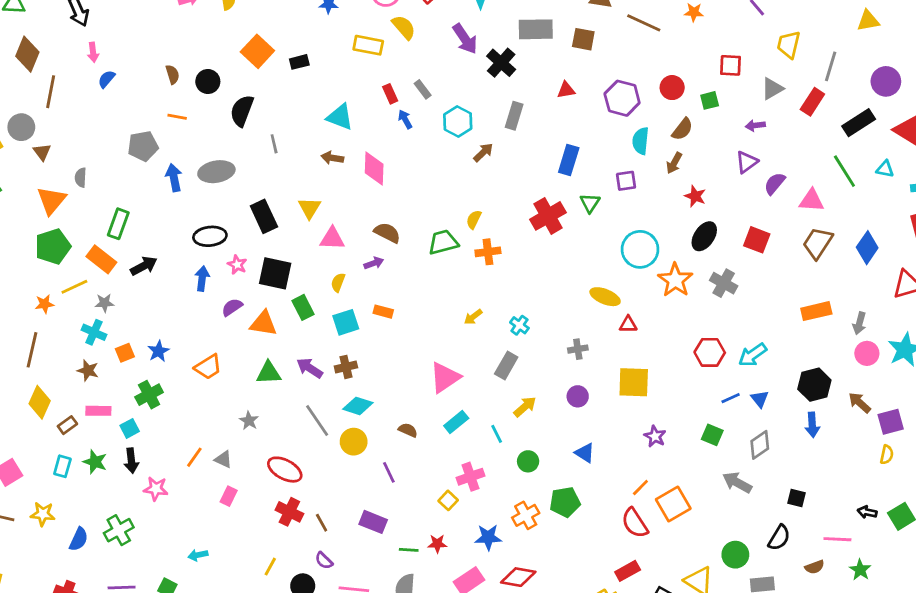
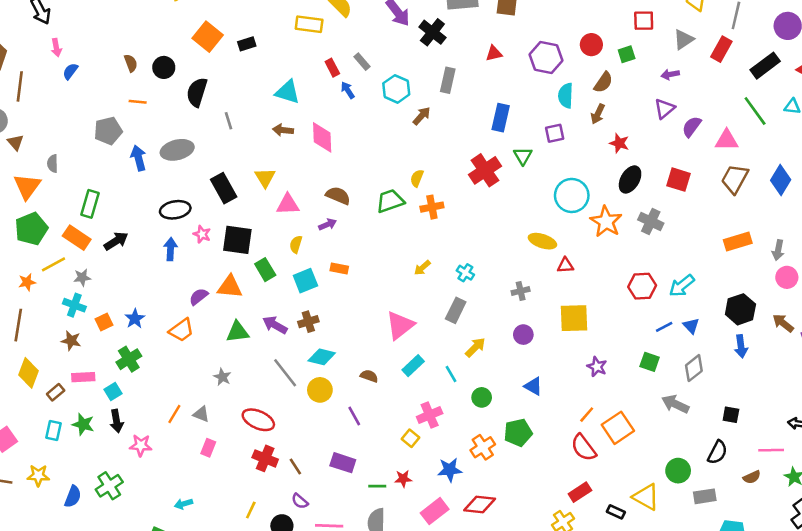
purple semicircle: (232, 307) -> (199, 297), moved

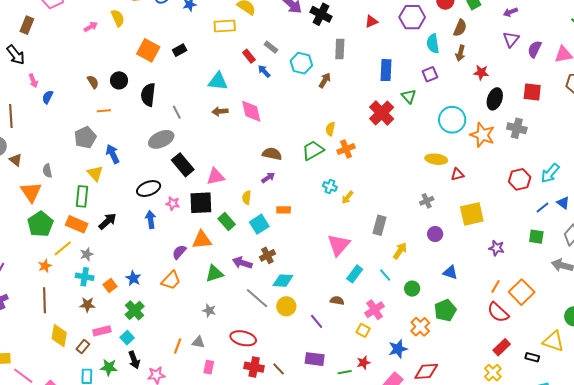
gray ellipse: (177, 150) -> (161, 139), moved
yellow triangle: (265, 178) -> (95, 173), moved
pink triangle: (288, 204) -> (216, 177), moved
cyan cross: (465, 273) -> (330, 186), moved
brown semicircle: (369, 376) -> (337, 301), moved

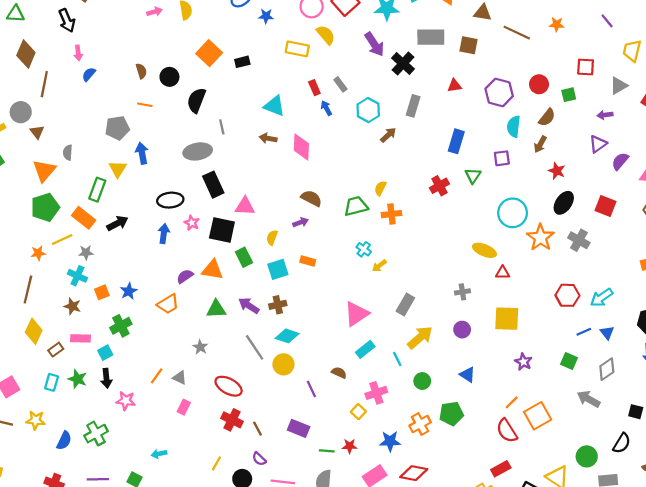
red cross: (382, 113) -> (439, 186), size x0.7
yellow arrow: (400, 251) -> (420, 337), size x1.4

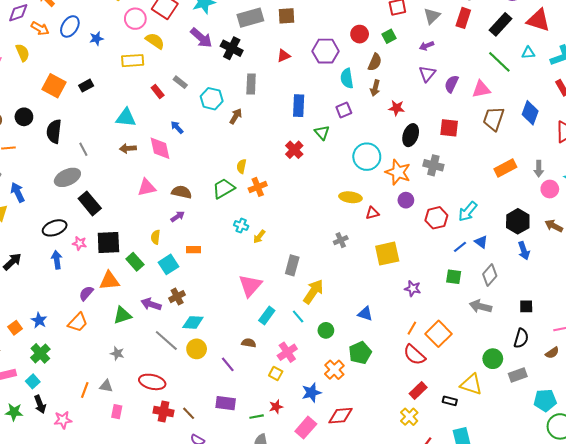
blue arrow: (326, 108) -> (177, 127), moved
pink triangle: (245, 206) -> (147, 187), moved
purple circle: (462, 330) -> (406, 200), moved

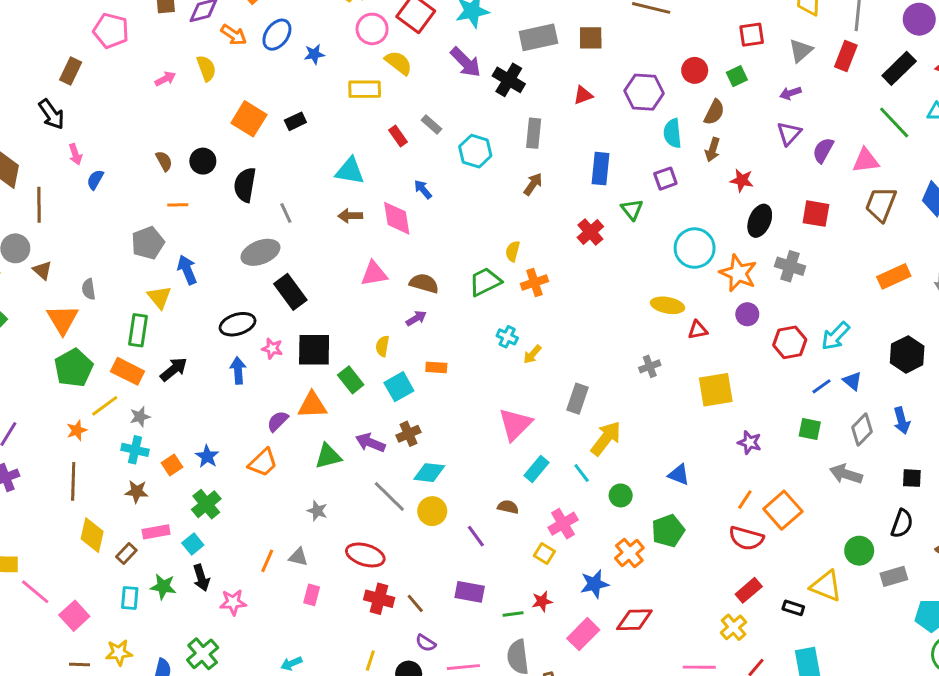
brown arrow: (236, 116) -> (533, 184), moved
blue arrow: (524, 251) -> (902, 421), moved
red semicircle: (414, 355) -> (746, 538), turned -30

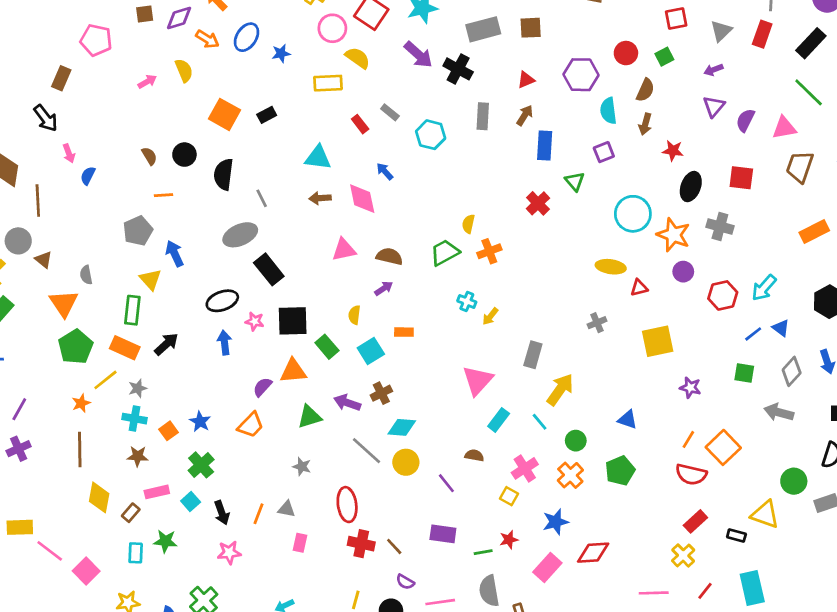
brown arrow: (533, 184) -> (525, 115), moved
orange cross: (629, 553) -> (570, 475), moved
red ellipse: (365, 555) -> (347, 505), turned 68
black arrow: (201, 578) -> (222, 513), moved

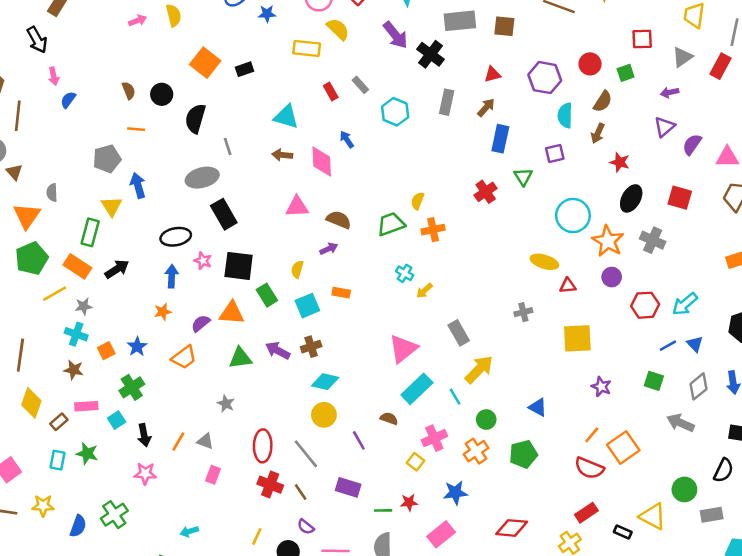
gray rectangle: (533, 355) -> (459, 333), turned -55
orange star: (81, 403) -> (163, 312), moved
cyan rectangle: (499, 420) -> (417, 389), size x1.4
gray line: (366, 451) -> (306, 454), moved
red diamond: (593, 553) -> (512, 528), moved

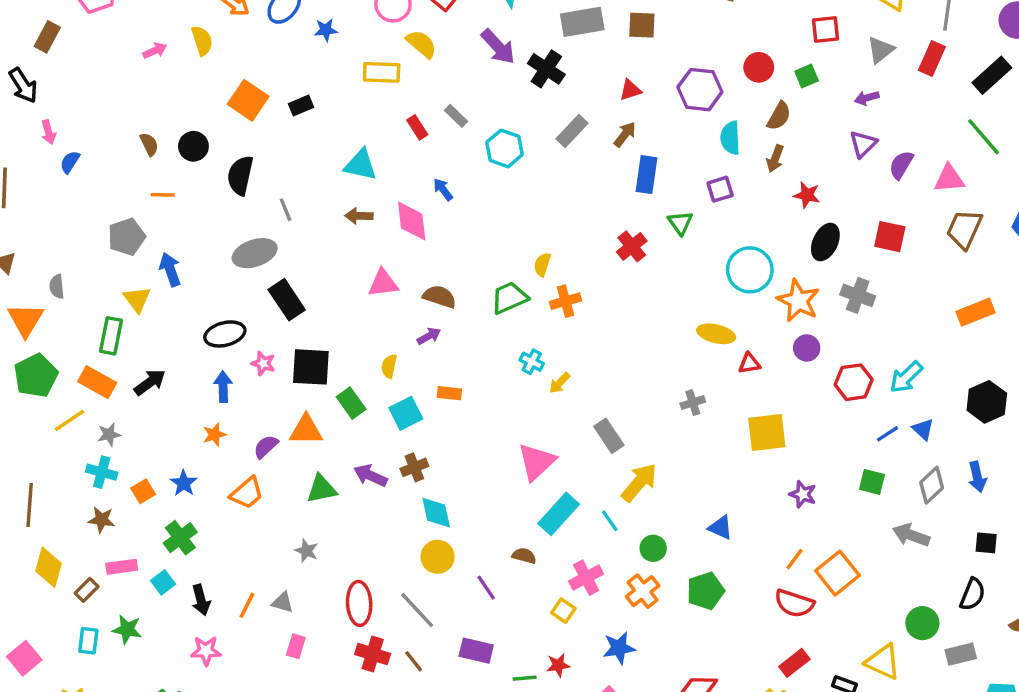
gray rectangle: (447, 102) -> (572, 131), turned 35
cyan diamond: (325, 382) -> (436, 513), turned 68

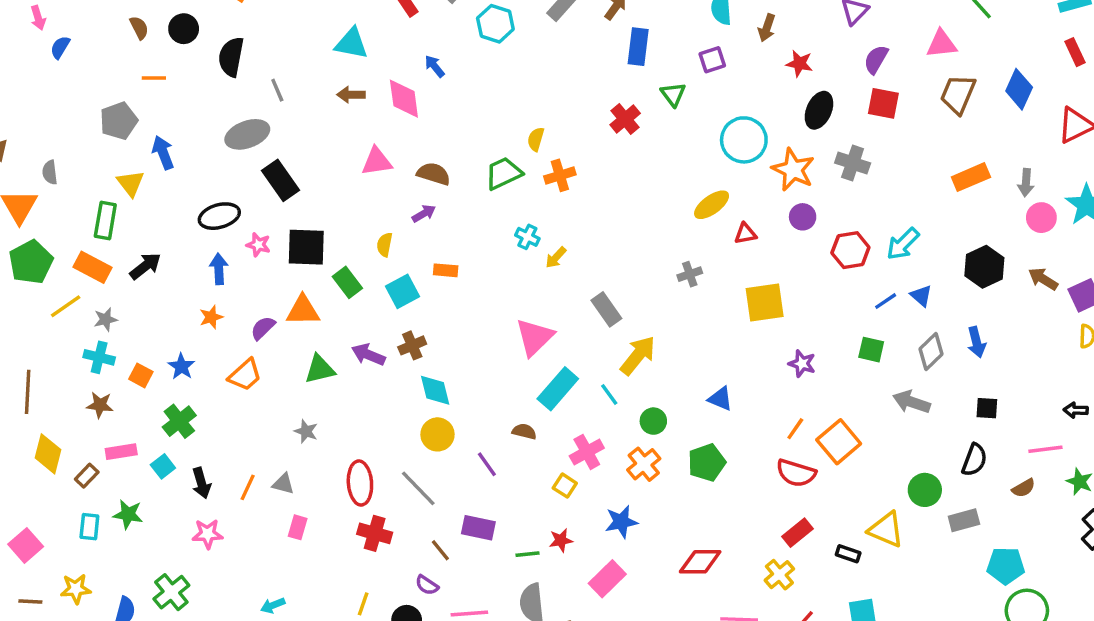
purple semicircle: (901, 165) -> (876, 59), moved
yellow ellipse: (716, 334) -> (712, 205), turned -48
orange square: (143, 491) -> (141, 375), turned -30
brown line: (414, 661) -> (440, 550), moved

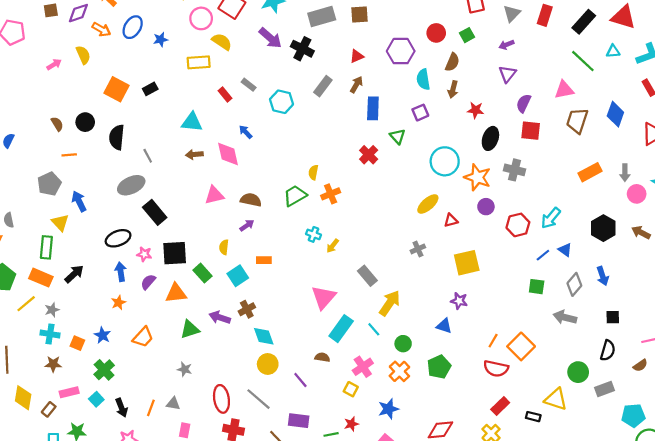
purple semicircle: (263, 328) -> (148, 282), moved
purple star: (802, 364) -> (459, 301), moved

